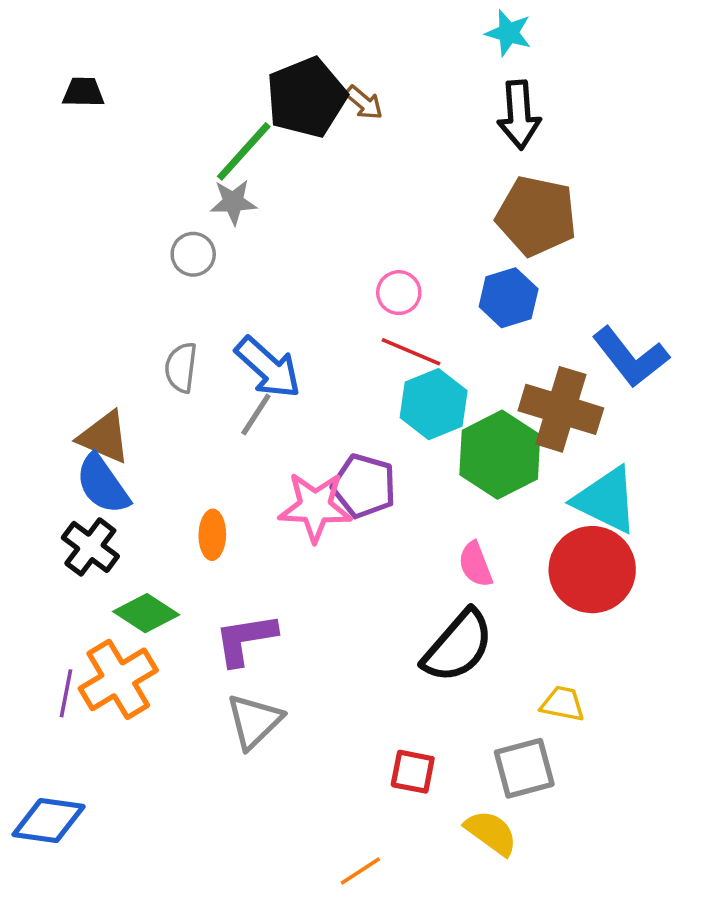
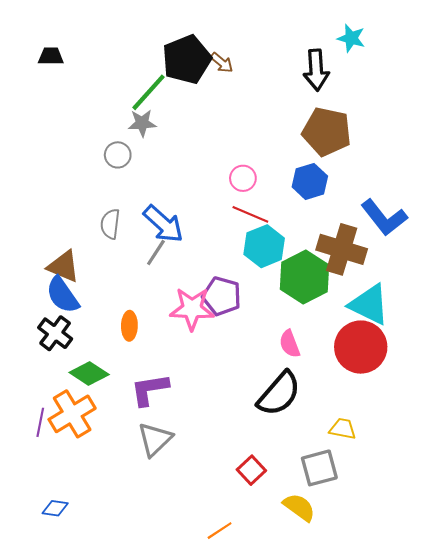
cyan star: (509, 33) -> (351, 38), moved
red square: (413, 772) -> (251, 470), turned 36
blue diamond: (49, 821) -> (55, 508), moved, size x0.6

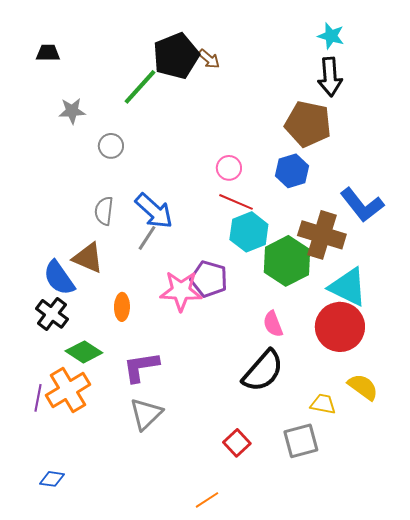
black arrow: (316, 70) -> (330, 77), moved
gray star: (142, 123) -> (72, 111), moved
brown triangle: (64, 266) -> (88, 258), moved
yellow semicircle: (299, 507) -> (363, 387), moved

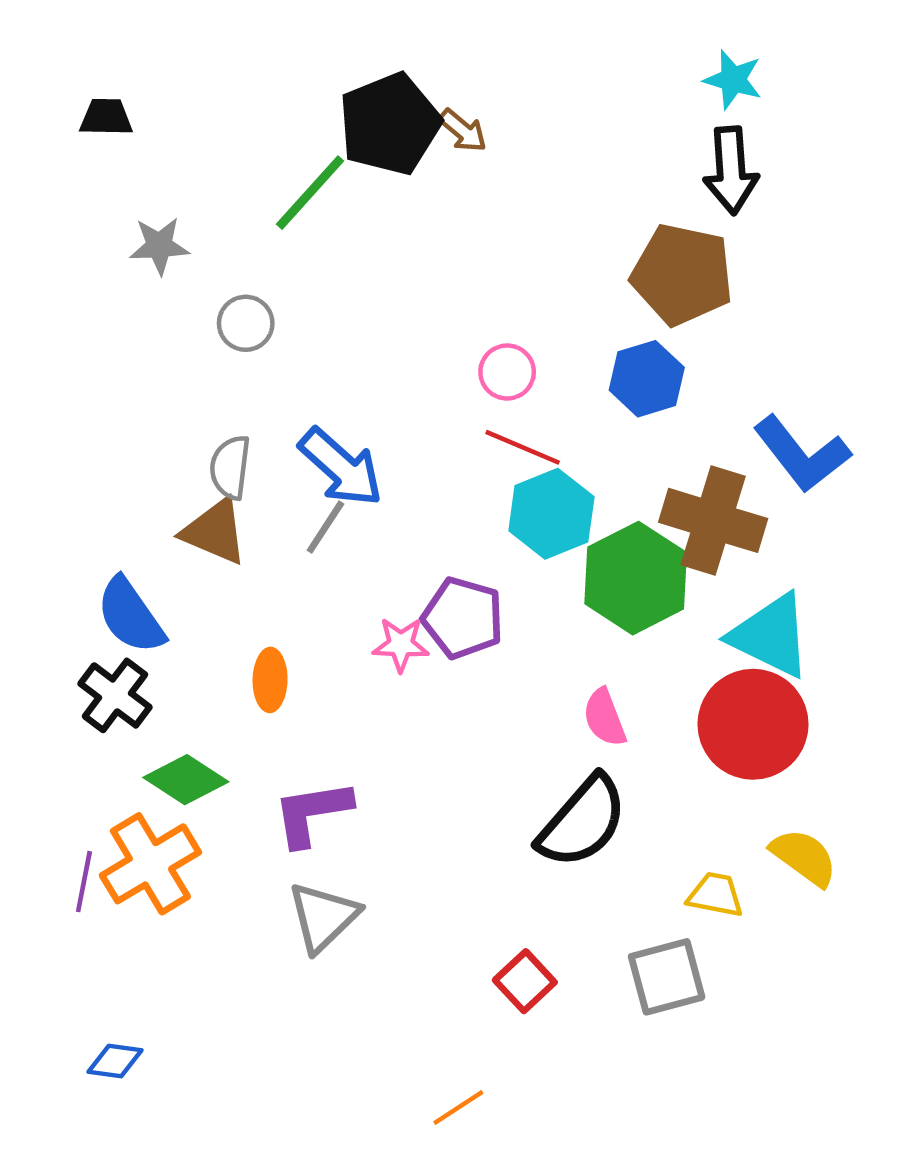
brown triangle: (88, 258) -> (215, 532), moved
pink star: (181, 291) -> (401, 644), size x0.6

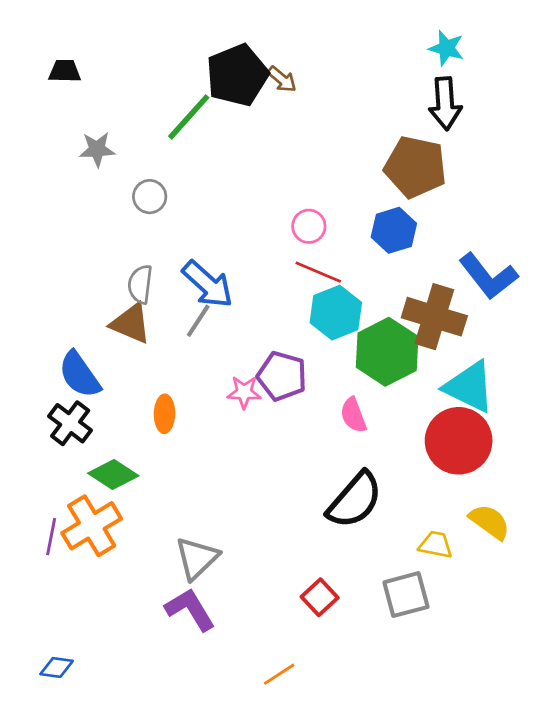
pink semicircle: (605, 718) -> (353, 415), moved
purple L-shape: (312, 813) -> (190, 609), moved, turned 68
blue diamond: (115, 1061) -> (57, 667), moved

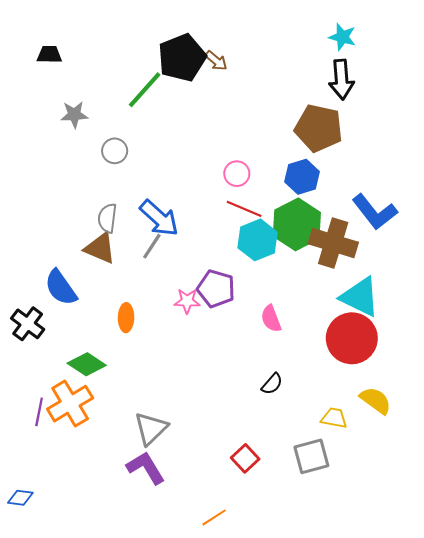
green hexagon: (387, 352) -> (297, 224), moved
black cross: (70, 423) -> (28, 324), moved
black semicircle: (355, 500) -> (272, 384), size x0.5
blue diamond: (57, 667) -> (20, 498), moved

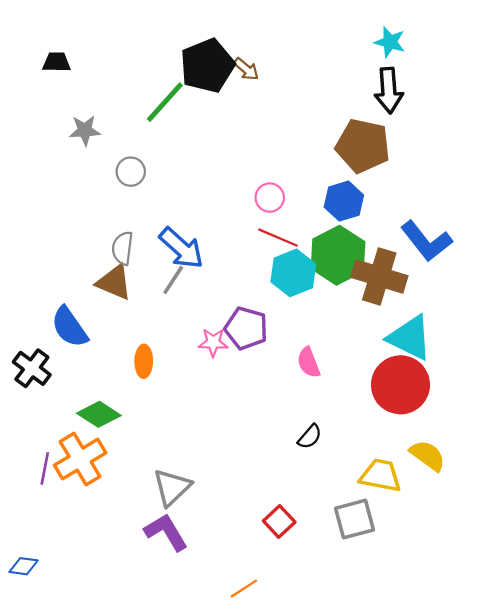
yellow trapezoid: (334, 418) -> (380, 476), size x1.4

